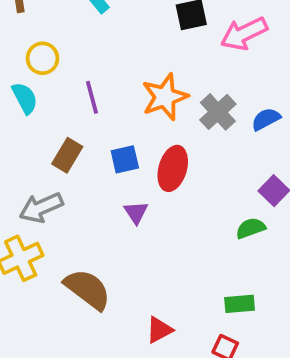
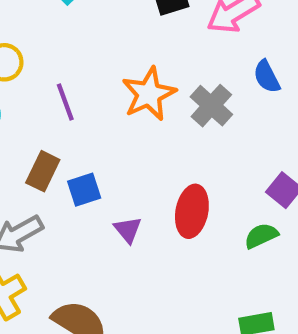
blue semicircle: (266, 119) -> (267, 77), moved, turned -84
blue square: (125, 159) -> (84, 190), moved
red ellipse: (173, 168) -> (192, 211), moved

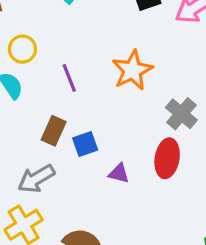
gray cross: (211, 106) -> (181, 114), moved
purple triangle: (128, 230) -> (119, 173), turned -35

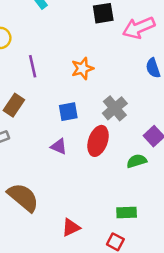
orange star: (132, 70) -> (82, 68), size x0.7
blue square: (85, 144) -> (68, 112), moved

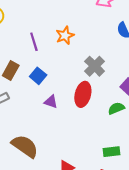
purple line: (33, 66) -> (34, 42), moved
blue square: (68, 112) -> (38, 76), moved, turned -35

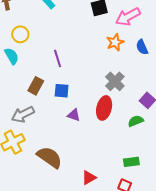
orange star: (65, 35) -> (115, 42), moved
blue square: (38, 76) -> (62, 91), turned -35

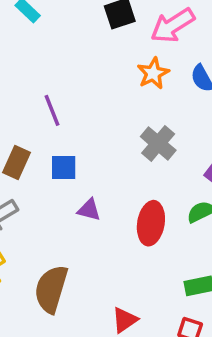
red ellipse: (104, 108) -> (151, 223), moved
brown semicircle: (49, 157) -> (51, 289), turned -104

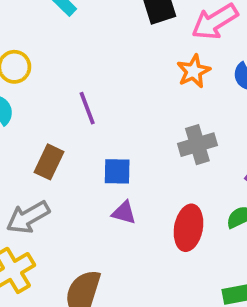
gray cross: (158, 143) -> (197, 145), turned 32
blue square: (64, 168) -> (117, 171), moved

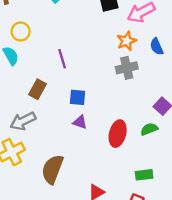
gray cross: (197, 145) -> (127, 68), moved

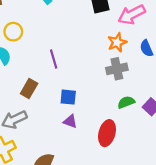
green semicircle: (149, 129) -> (126, 102), moved

